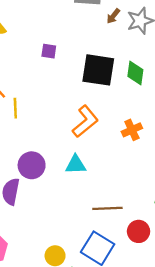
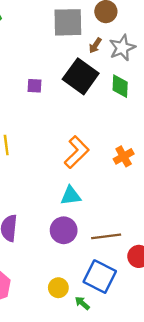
black square: (98, 70) -> (81, 76), moved, turned 32
green diamond: (135, 73) -> (120, 86), moved
purple circle: (32, 165) -> (64, 230), moved

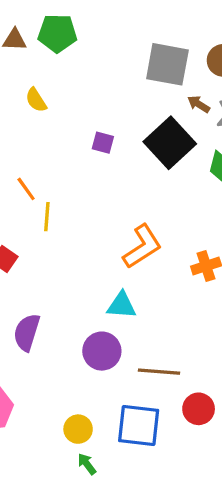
brown arrow: (95, 45) -> (199, 104), turned 77
blue square: (100, 277) -> (139, 425), turned -32
green arrow: (82, 303) -> (87, 464), moved

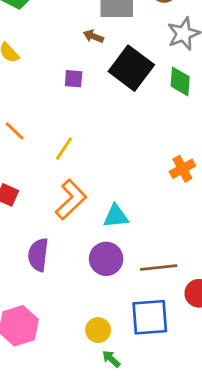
brown arrow: (199, 104) -> (93, 36), moved
yellow line: (47, 217) -> (64, 149), moved, turned 40
orange L-shape: (142, 247) -> (71, 200), moved

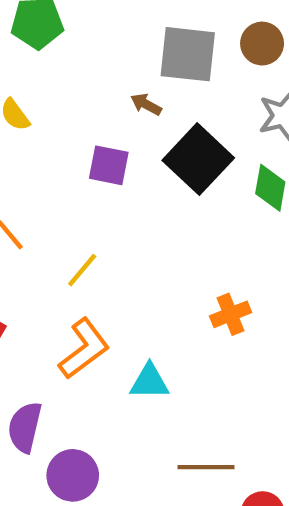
purple square: (74, 79) -> (109, 165), size x1.4
orange cross: (182, 169) -> (231, 314), moved
purple circle: (106, 259) -> (73, 475), moved

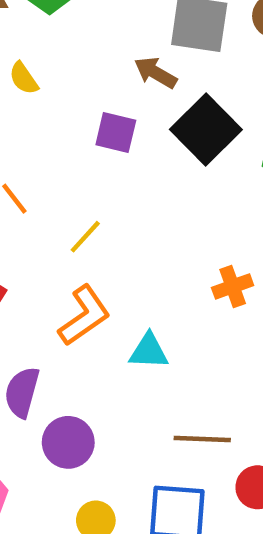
brown arrow: (146, 104) -> (156, 73), size x1.4

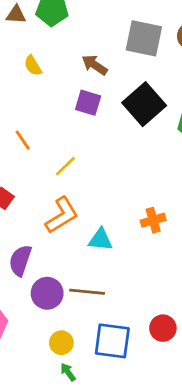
brown arrow: (156, 73) -> (95, 65), moved
orange cross: (233, 286) -> (153, 220), moved
brown line: (202, 439) -> (87, 292), moved

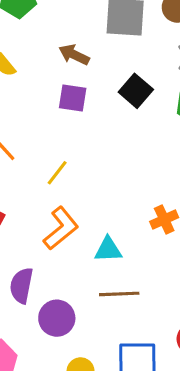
black square: (144, 104) -> (136, 91), size x0.7
brown line: (87, 292) -> (119, 294), moved

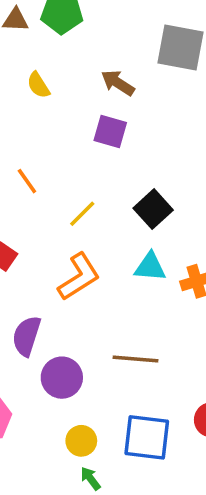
black square: (136, 91) -> (153, 209), moved
cyan triangle: (108, 250) -> (150, 267), moved

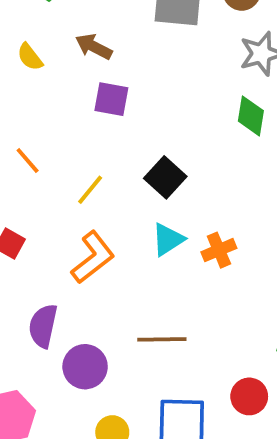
brown arrow: (118, 83) -> (94, 47), moved
cyan triangle: (150, 267) -> (168, 239), turned -32

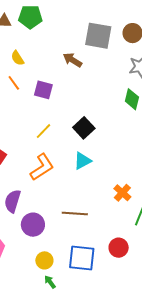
brown arrow: (94, 47) -> (73, 60), moved
purple square: (111, 99) -> (43, 90), moved
orange line: (28, 160) -> (14, 83), moved
orange cross: (219, 250) -> (122, 193), moved, turned -30

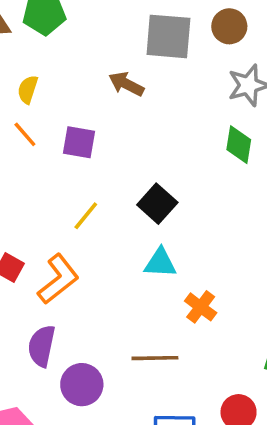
yellow semicircle: (18, 58) -> (28, 89), turned 56
cyan triangle: (83, 161) -> (160, 263), turned 36
orange L-shape: (42, 167) -> (58, 279), moved
orange cross: (122, 193) -> (201, 307), moved

